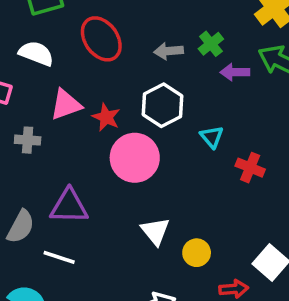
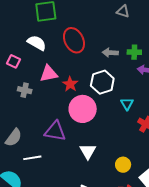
green cross: (211, 44) -> (134, 52), turned 32
purple triangle: (69, 206) -> (55, 131), moved
yellow circle: (197, 253) -> (123, 165), moved
white line: (59, 257) -> (32, 158), turned -36

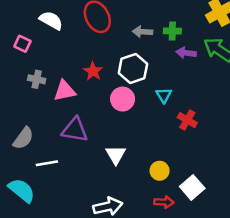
pink triangle: (49, 74) -> (65, 91), moved
pink circle: (83, 109) -> (123, 99), moved, size x0.7

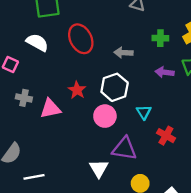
green cross: (172, 31) -> (160, 38), moved
purple triangle: (75, 130) -> (124, 149), moved

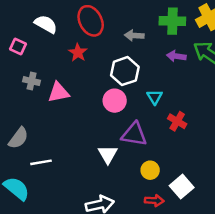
green cross: (160, 38) -> (172, 21), size x1.5
red star: (77, 90) -> (78, 53), moved

